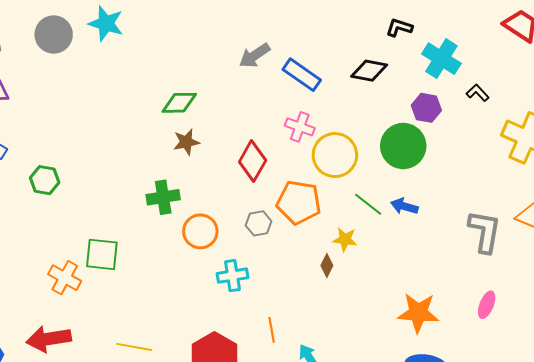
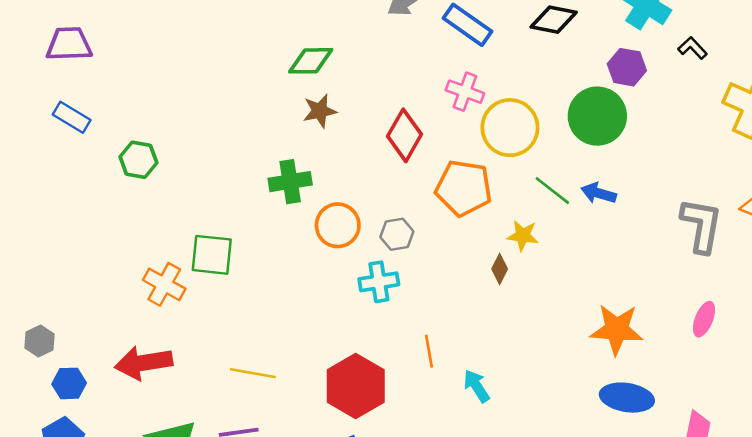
gray hexagon: (259, 223) -> (397, 234), moved

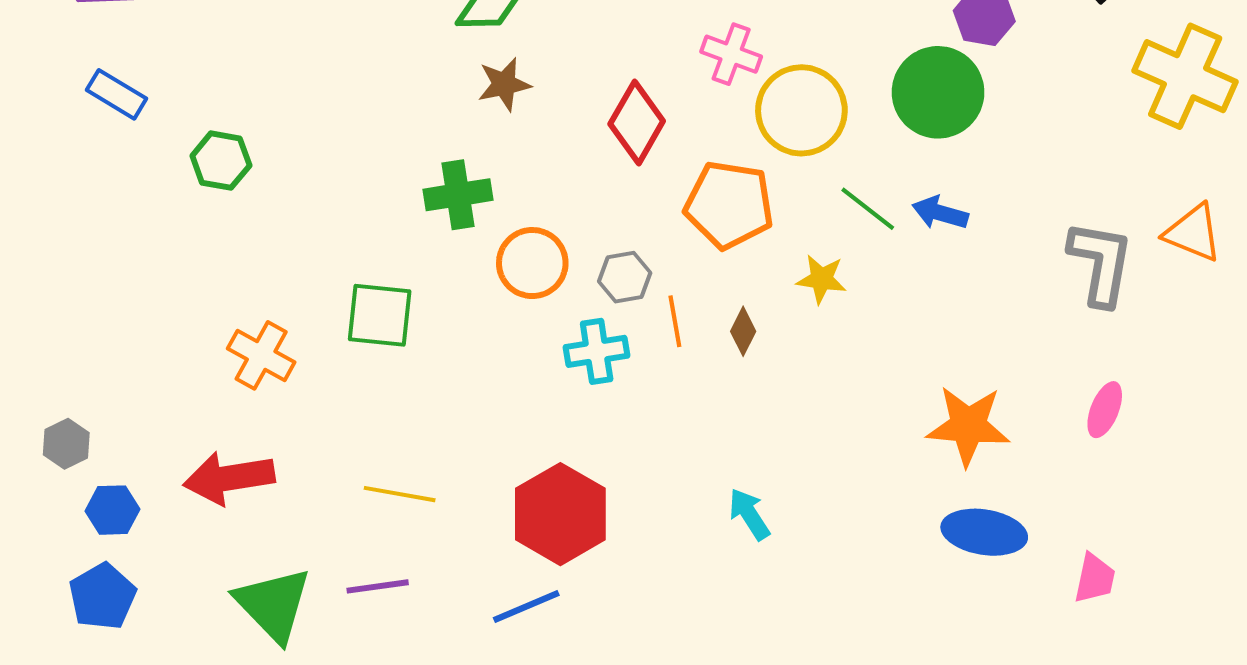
green square: (212, 255) -> (380, 315), moved
brown diamond: (500, 269) -> (743, 331), moved
orange line: (429, 351) -> (675, 321), moved

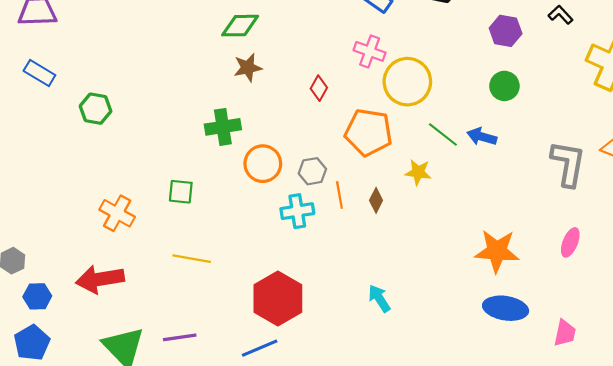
green circle: (938, 92) -> (504, 86), moved, size x0.6
red diamond: (637, 122) -> (319, 88), size x0.6
green square: (380, 315) -> (181, 192), size x0.7
yellow line: (400, 494) -> (192, 259), moved

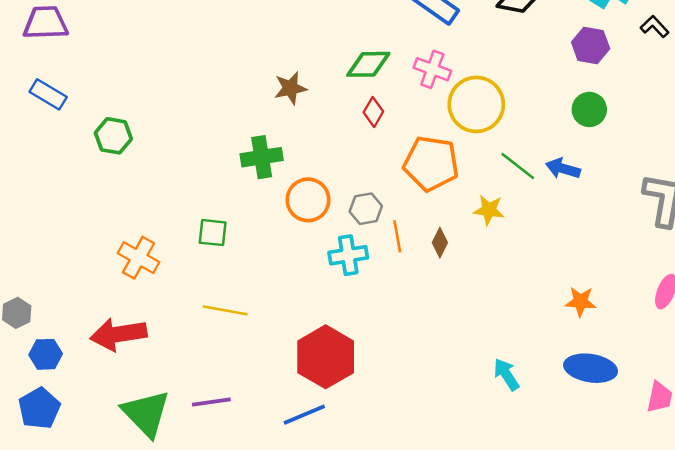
green diamond: (240, 26) -> (368, 64), moved
orange star: (497, 251) -> (581, 302), size x0.6
cyan arrow: (379, 298) -> (506, 374), moved

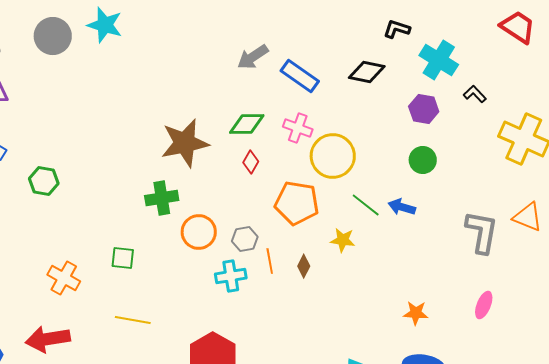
brown star: (290, 88) -> (185, 143), size x1.8

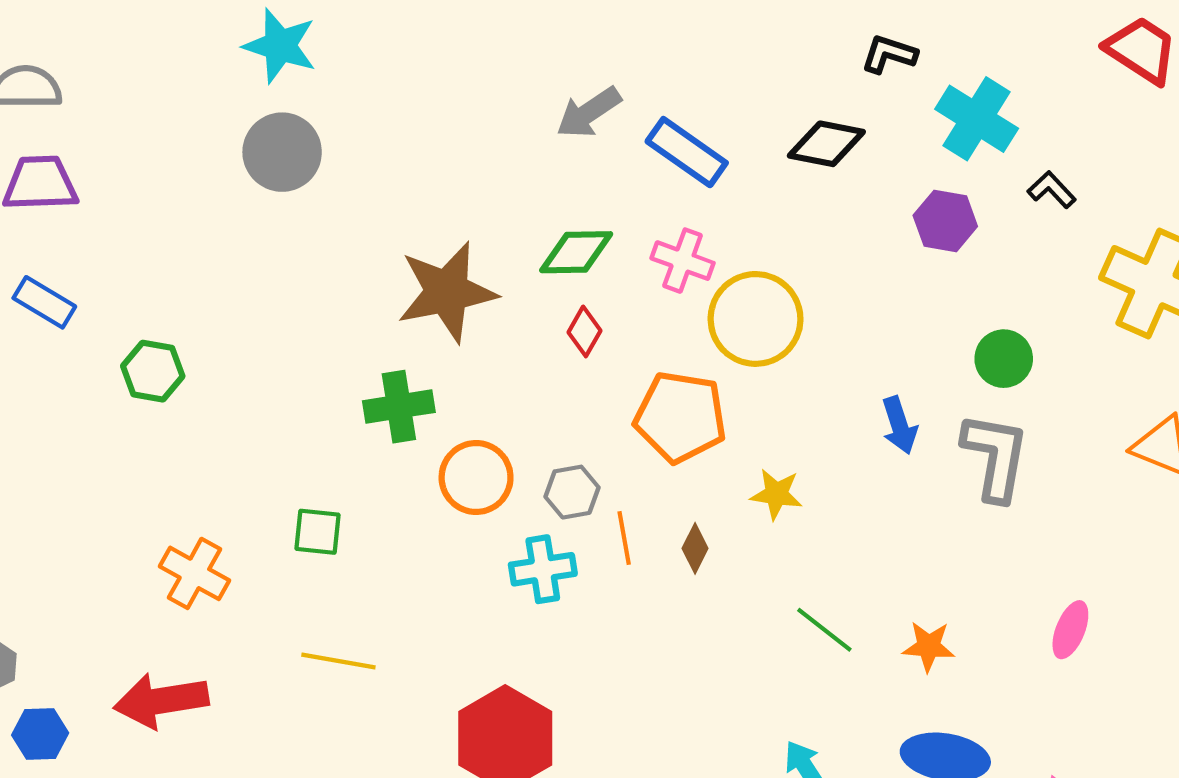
gray circle: (53, 36) -> (282, 152), moved
green circle: (423, 160) -> (1004, 359), moved
green line: (366, 205) -> (824, 630), moved
blue arrow: (402, 207) -> (899, 425), turned -124
gray L-shape: (482, 232) -> (995, 457), moved

